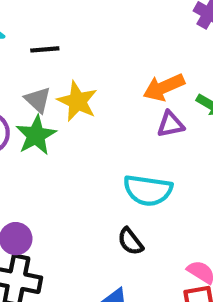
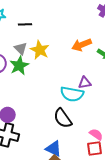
purple triangle: (170, 124) -> (85, 83), moved
black semicircle: (130, 241) -> (63, 118), size x1.5

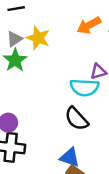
gray triangle: (21, 48) -> (14, 39), turned 48

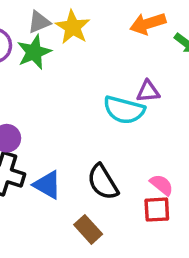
black semicircle: (77, 119) -> (103, 182), moved
blue triangle: (70, 157) -> (47, 185), moved

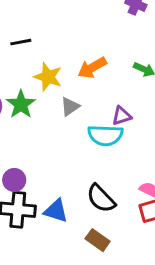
gray triangle: (39, 22) -> (70, 107), moved
orange arrow: (148, 24) -> (92, 68), moved

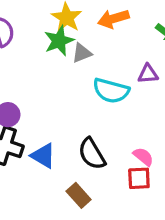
green star: (21, 104) -> (59, 41), moved
purple triangle: (122, 116) -> (148, 74), moved

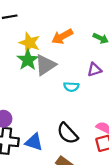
gray triangle: (82, 53) -> (45, 65), size x1.5
cyan semicircle: (111, 91) -> (71, 87), size x0.6

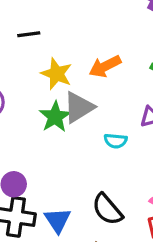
green star: (28, 60) -> (55, 117), moved
blue triangle: (34, 142) -> (58, 220), turned 36

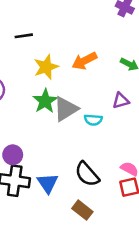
yellow star: (57, 74) -> (46, 67), turned 30
gray triangle: (79, 107) -> (66, 109), moved

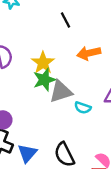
black line: (24, 36) -> (66, 20), moved, turned 56
yellow star: (46, 67) -> (43, 63), moved, turned -30

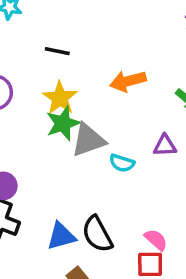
black line: (66, 20) -> (57, 51), moved, turned -49
blue triangle: (27, 153) -> (61, 236), moved, turned 36

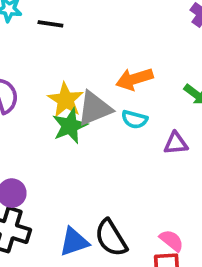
black line: (57, 51) -> (50, 24), moved
gray triangle: (88, 140) -> (95, 108), moved
cyan semicircle: (122, 163) -> (134, 119), moved

